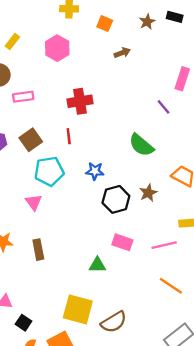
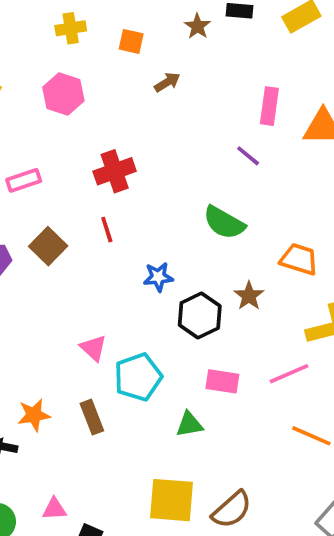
cyan pentagon: (49, 171) -> (138, 377), moved
pink triangle: (34, 202) -> (93, 348), moved

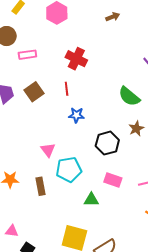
red cross: (115, 171) -> (76, 59), turned 35
blue star: (158, 277) -> (76, 115), moved
brown star: (249, 296) -> (136, 128), moved

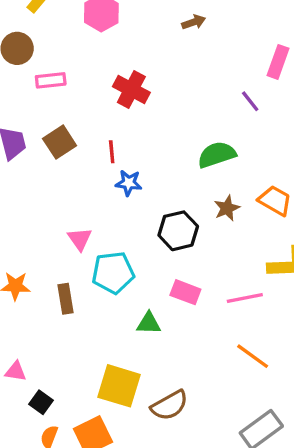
red line: (67, 89) -> (112, 152), moved
green semicircle: (129, 96) -> (217, 155), turned 120

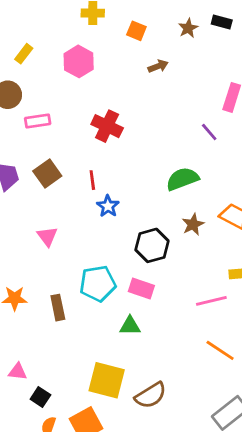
blue star: (129, 183) -> (108, 206), turned 30
pink triangle: (80, 239) -> (47, 236), moved
pink rectangle: (185, 292) -> (141, 289), moved

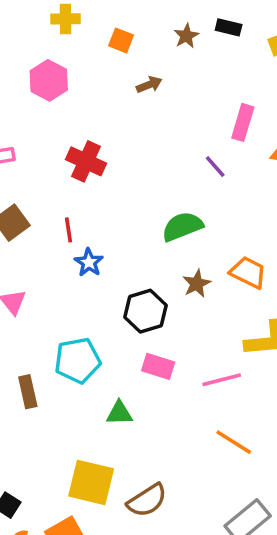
pink rectangle: (141, 289) -> (158, 366), moved

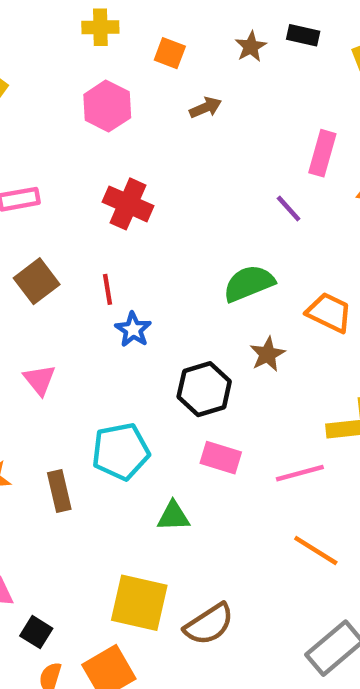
pink hexagon: (49, 80) -> (107, 106), moved
orange trapezoid: (248, 272) -> (329, 312), moved

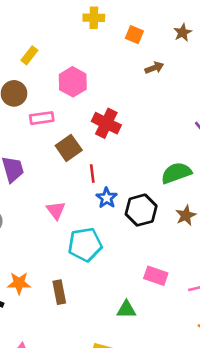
pink hexagon: (107, 106) -> (73, 82), moved
brown square: (37, 281) -> (69, 148), moved
pink triangle: (40, 380) -> (56, 210), moved
black hexagon: (204, 389) -> (141, 210), moved
cyan pentagon: (121, 451) -> (85, 245), moved

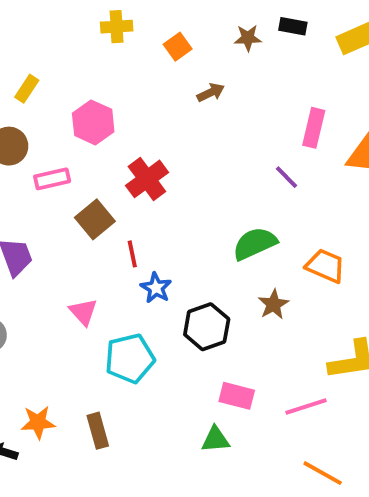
brown star: (183, 33) -> (248, 38), turned 30
orange square: (134, 35) -> (178, 47), turned 36
red cross: (106, 123) -> (147, 179), turned 32
black hexagon: (141, 210) -> (207, 327), moved
green triangle: (126, 310) -> (215, 439), moved

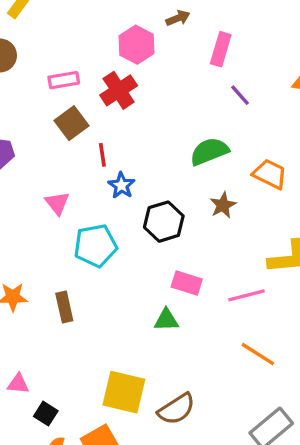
pink hexagon: (93, 122) -> (136, 45), moved
pink rectangle: (314, 128) -> (221, 49), moved
pink rectangle: (52, 179) -> (64, 80), moved

